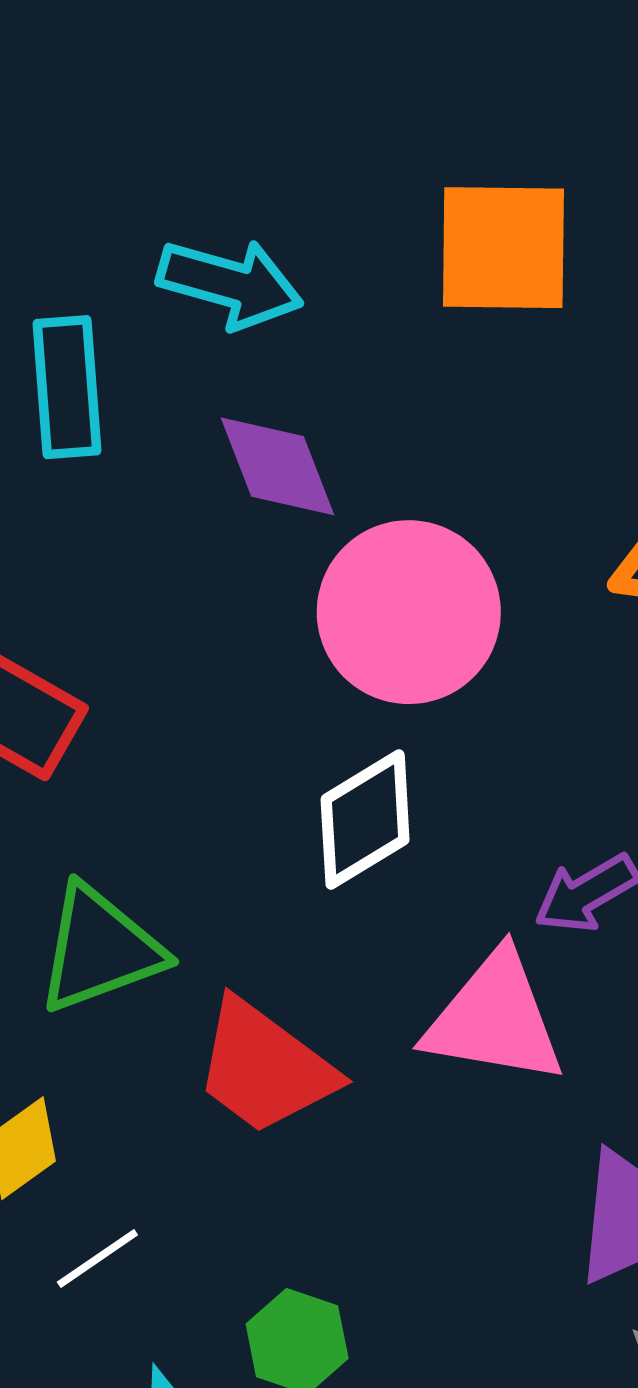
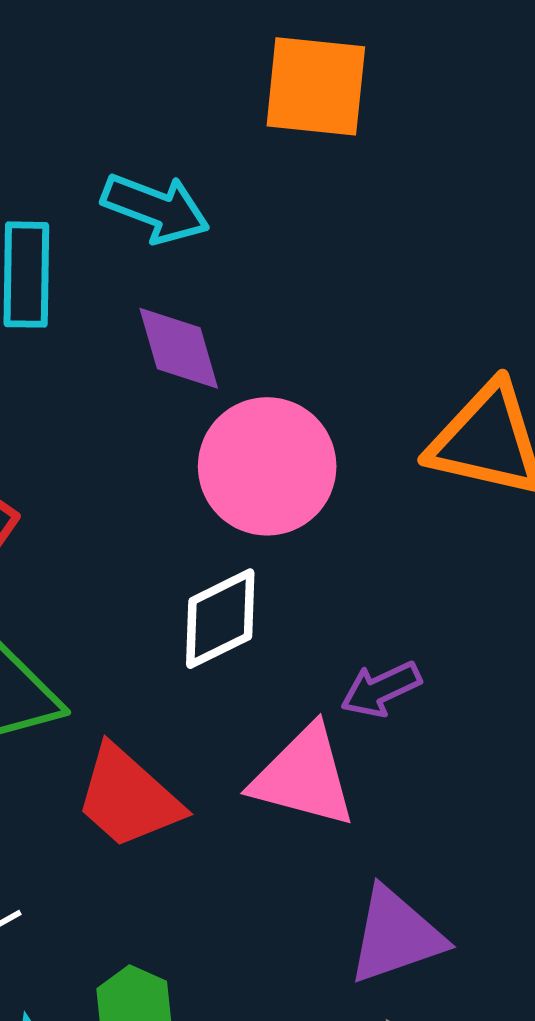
orange square: (503, 248) -> (316, 86), moved

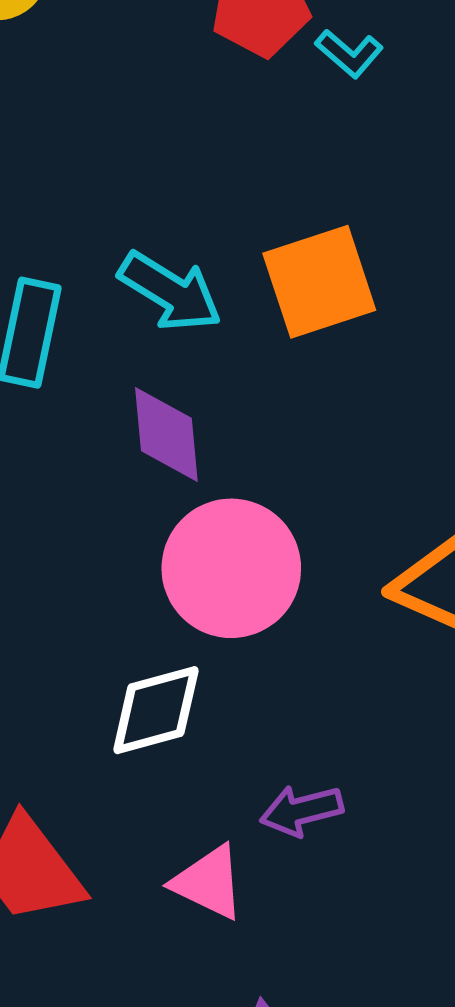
orange square: (316, 86) -> (319, 282), moved, turned -35
pink triangle: (304, 777) -> (208, 882), size x0.7

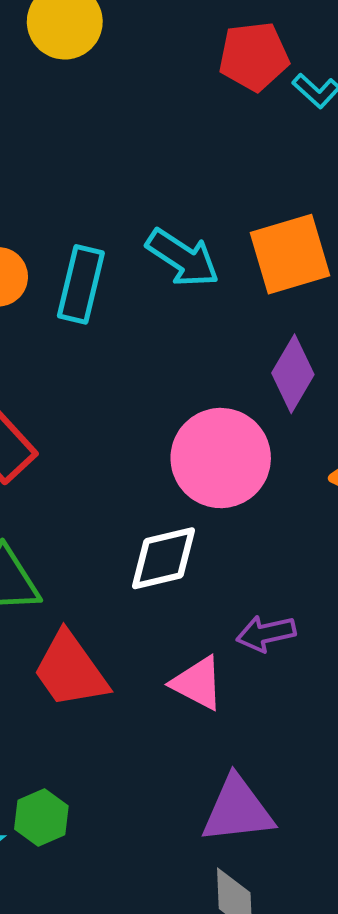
purple diamond: (166, 435) -> (293, 374), moved, turned 34

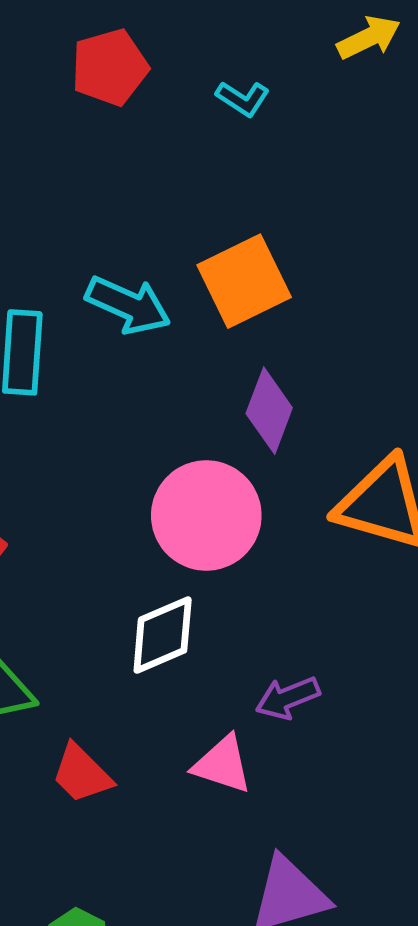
red pentagon: (254, 56) -> (110, 67), moved
red trapezoid: (70, 670) -> (82, 774), size x0.7

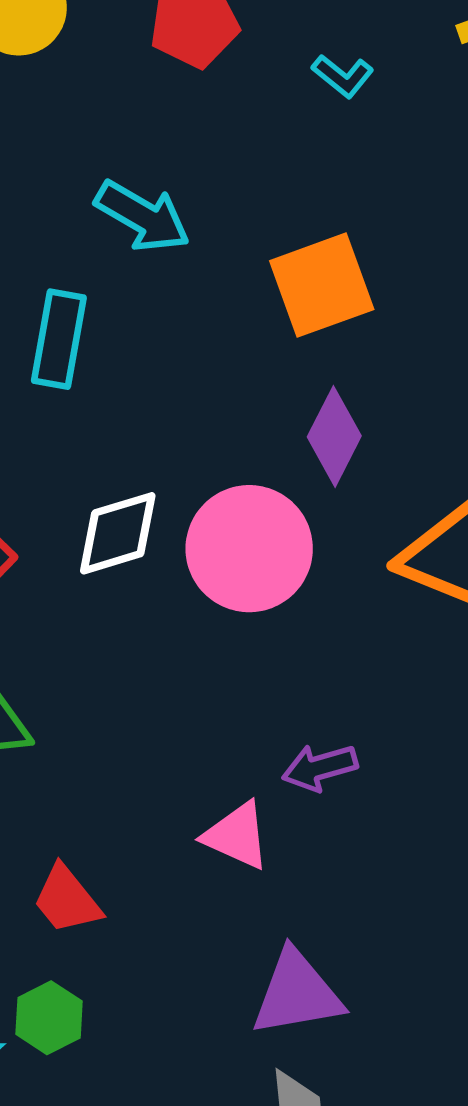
cyan arrow: (128, 305) -> (142, 216), moved
white diamond: (163, 635) -> (118, 533), moved
red trapezoid: (82, 774) -> (67, 900), moved

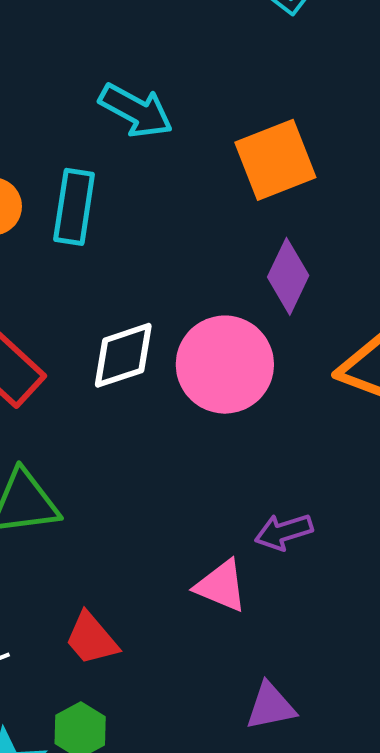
purple triangle: (297, 993) -> (271, 706), size x0.7

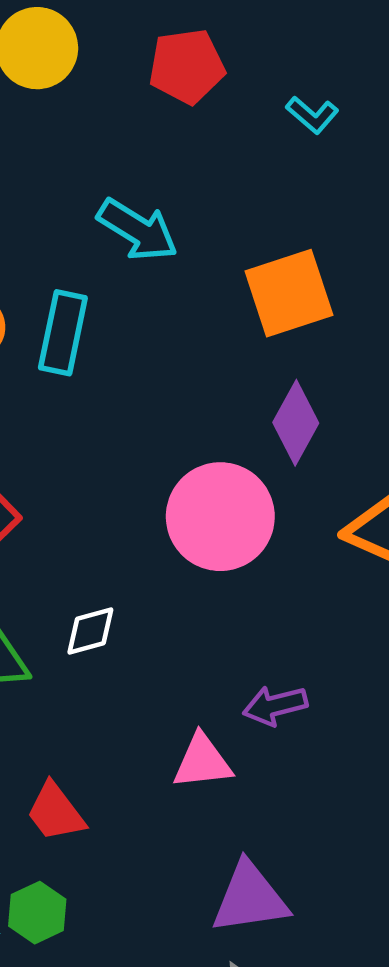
white diamond: (123, 355) -> (90, 631), moved, size x0.7
pink triangle: (221, 586) -> (202, 762), turned -32
purple triangle: (271, 706) -> (250, 898), size x1.4

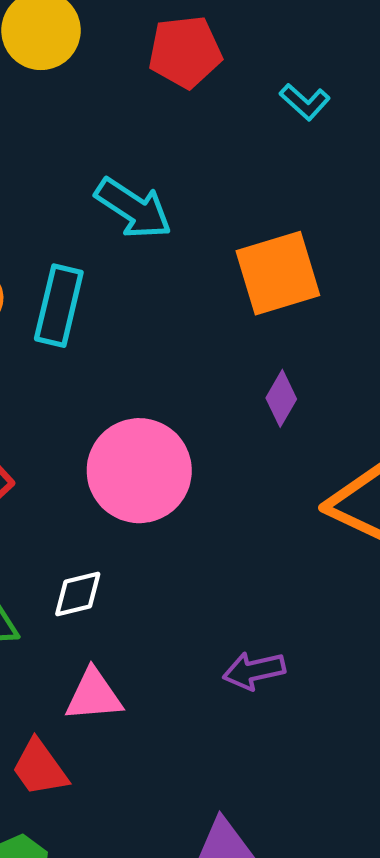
purple diamond: (296, 423) -> (281, 398), size x0.7
pink circle: (220, 517) -> (139, 471), moved
pink triangle: (202, 762) -> (94, 695), moved

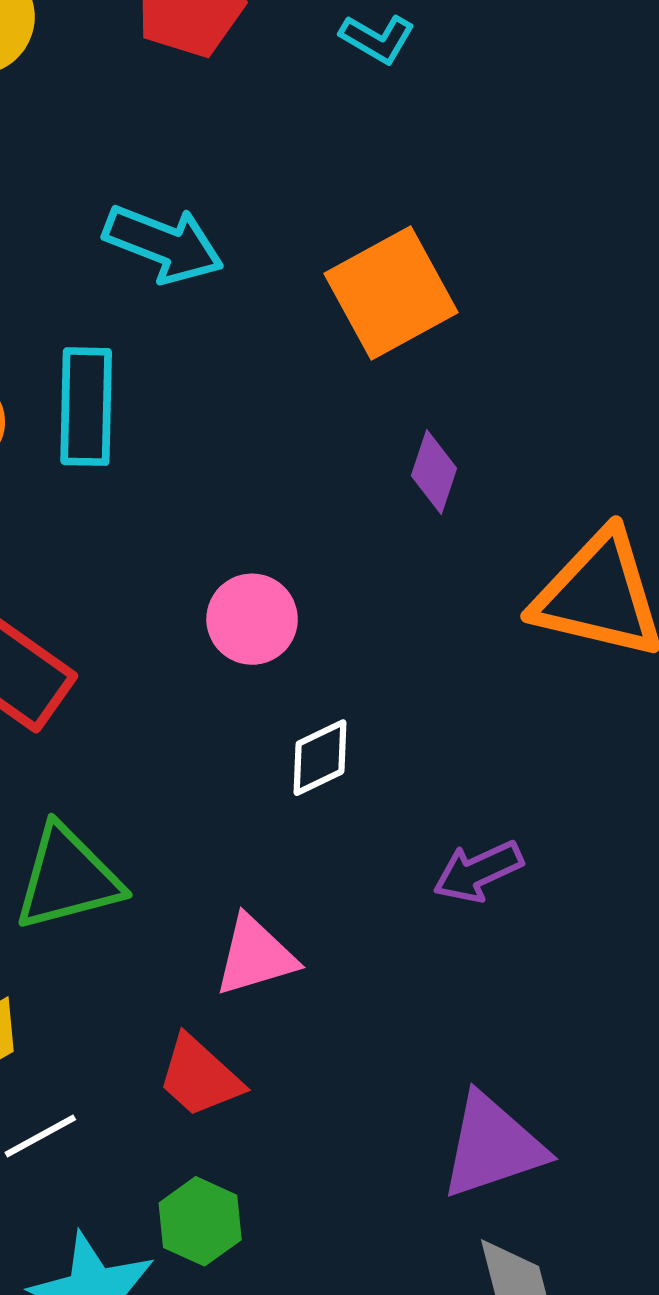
pink circle: (139, 471) -> (252, 619), size x0.6
white diamond: (78, 594) -> (320, 758), moved

